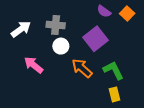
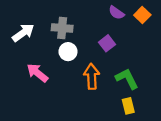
purple square: (96, 39) -> (107, 43), size x0.6
orange arrow: (82, 68) -> (92, 76), turned 45

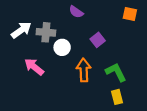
purple semicircle: (116, 13) -> (76, 12), moved
orange square: (142, 15) -> (130, 14), turned -32
gray cross: (62, 28) -> (46, 32), moved

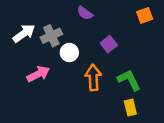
orange square: (130, 14) -> (145, 15), turned -32
gray cross: (46, 32) -> (51, 36), turned -30
pink arrow: (34, 67) -> (38, 74), turned 114

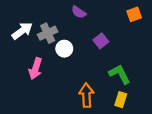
pink arrow: (38, 74) -> (35, 69), turned 135
orange arrow: (93, 78) -> (86, 95), moved
yellow rectangle: (130, 107) -> (121, 100), turned 32

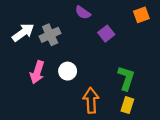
purple square: (101, 41) -> (106, 34), moved
white circle: (64, 49) -> (68, 71), moved
green L-shape: (120, 74) -> (126, 78), turned 45

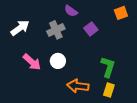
gray cross: (50, 35) -> (56, 30), moved
pink arrow: (37, 72) -> (32, 62), turned -66
orange arrow: (91, 100) -> (78, 86), turned -80

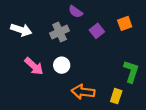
orange square: (121, 13) -> (125, 23), moved
white arrow: (20, 28) -> (21, 30), turned 54
green L-shape: (108, 67) -> (131, 72), moved

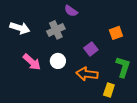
orange square: (125, 23) -> (116, 33), moved
purple square: (97, 31) -> (91, 49), moved
orange arrow: (83, 92) -> (87, 74), moved

